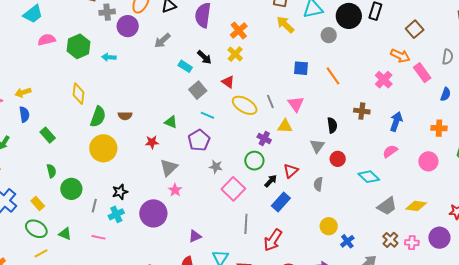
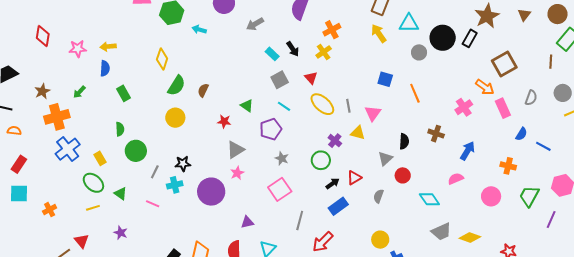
brown square: (415, 29) -> (504, 64), size x1.4
brown semicircle: (125, 116) -> (203, 90), turned 104
yellow circle: (103, 148) -> (175, 118), size x0.7
pink square: (233, 189) -> (280, 189), moved

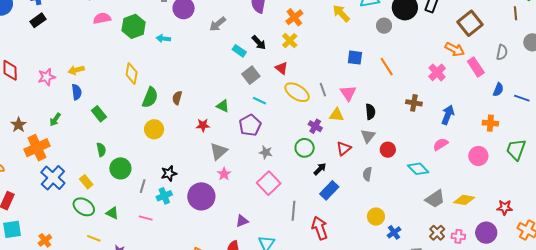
black semicircle: (404, 141) -> (370, 112), moved
red triangle: (354, 178) -> (344, 148), moved
yellow line: (93, 208) -> (94, 238), moved, turned 48
red arrow: (323, 242) -> (320, 228), turned 125

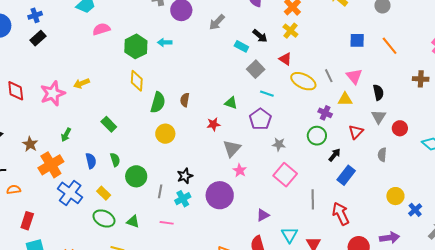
green hexagon: (134, 26) -> (136, 46), moved
pink star: (47, 77) -> (53, 93), size x1.4
blue semicircle: (77, 92) -> (91, 161), moved

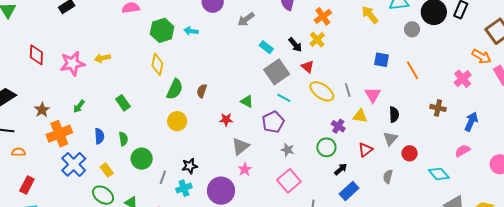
black arrow: (260, 36) -> (295, 45), moved
gray square: (256, 69) -> (277, 72), size x1.4

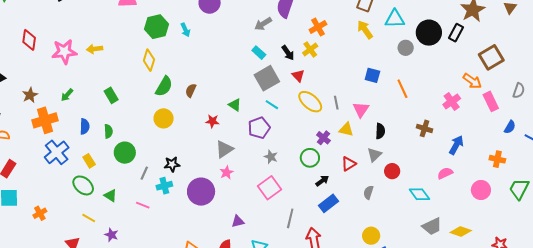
gray arrow: (246, 19) -> (263, 24), moved
cyan arrow: (191, 31) -> (185, 30), turned -128

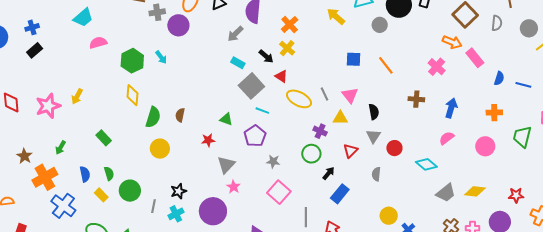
yellow arrow: (95, 49) -> (77, 96), turned -42
gray semicircle: (519, 91) -> (497, 23), moved
yellow rectangle: (89, 161) -> (101, 195), moved

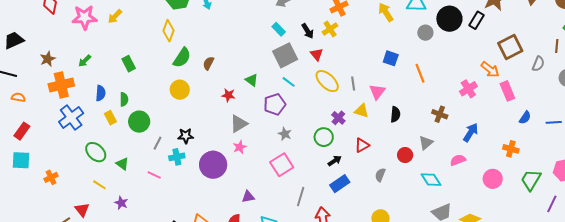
blue line: (523, 85) -> (554, 122), moved, turned -35
gray triangle: (373, 136) -> (426, 143), moved

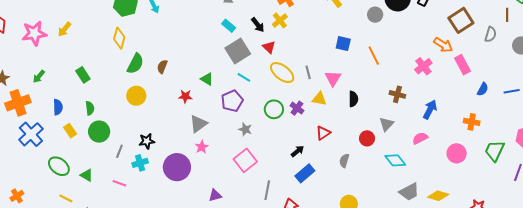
green semicircle: (124, 99) -> (90, 108), moved
green circle: (324, 137) -> (274, 109), moved

